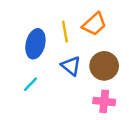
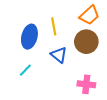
orange trapezoid: (94, 24) -> (89, 15), moved
brown circle: (104, 66) -> (86, 42), moved

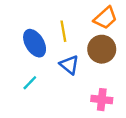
blue ellipse: (29, 37) -> (35, 43), turned -45

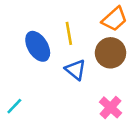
cyan line: (30, 83) -> (14, 106), moved
pink cross: (102, 100) -> (111, 107), turned 36

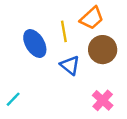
orange trapezoid: (114, 19) -> (92, 18), moved

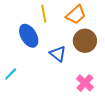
yellow line: (64, 31) -> (44, 14), moved
cyan line: (13, 99) -> (11, 74), moved

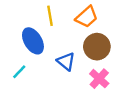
cyan line: (11, 74) -> (19, 72), moved
pink cross: (85, 83) -> (99, 79), moved

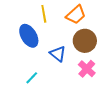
cyan line: (19, 72) -> (32, 78), moved

